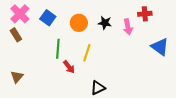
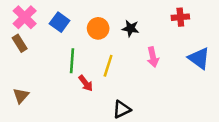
pink arrow: (128, 27) -> (153, 57), moved

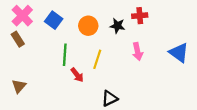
red cross: (180, 17) -> (140, 16), moved

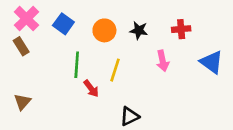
red cross: (140, 16) -> (181, 29), moved

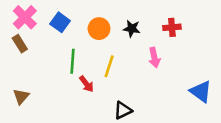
blue triangle: (211, 62) -> (201, 91), moved

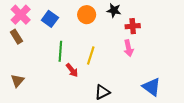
red cross: (172, 27) -> (133, 26), moved
orange circle: (99, 29) -> (87, 15), moved
black star: (132, 29) -> (114, 10), moved
blue triangle: (201, 91) -> (152, 87), moved

